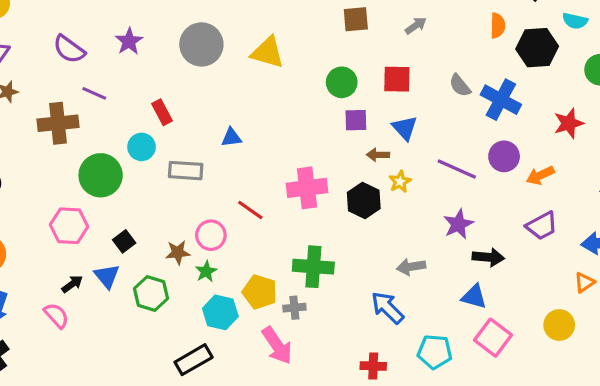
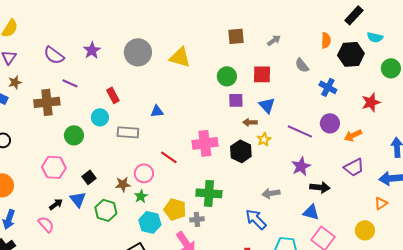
gray semicircle: (460, 85) -> (302, 65), moved
blue cross: (501, 100) -> (328, 87), size x0.7
green circle: (101, 175) -> (74, 135), size x0.7

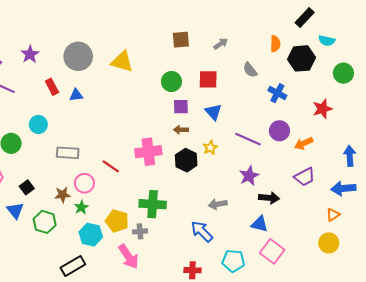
red rectangle: (113, 95) -> (52, 87), moved
blue triangle: (157, 111) -> (76, 95), moved
brown arrow: (250, 122) -> (181, 130), moved
gray rectangle: (128, 132) -> (68, 153), moved
yellow circle: (365, 230) -> (329, 243), moved

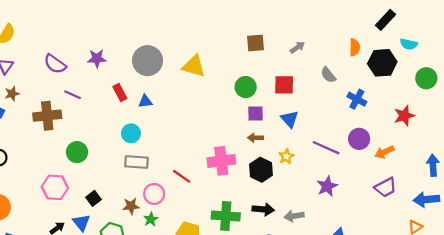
purple star: (30, 54) -> (97, 58), turned 30
cyan circle: (38, 124) -> (131, 133), moved
black arrow: (269, 198) -> (263, 209), moved

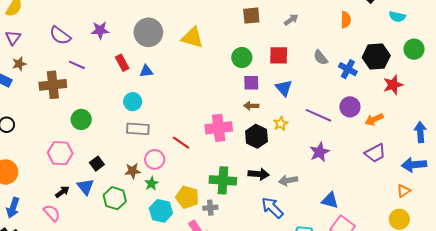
black hexagon: (382, 63) -> (376, 56), moved
gray semicircle: (328, 75) -> (321, 58), moved

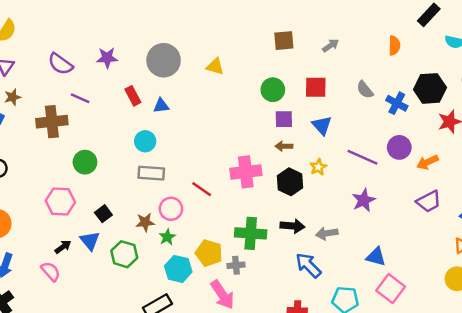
yellow triangle: (192, 38) -> (215, 66), size x0.7

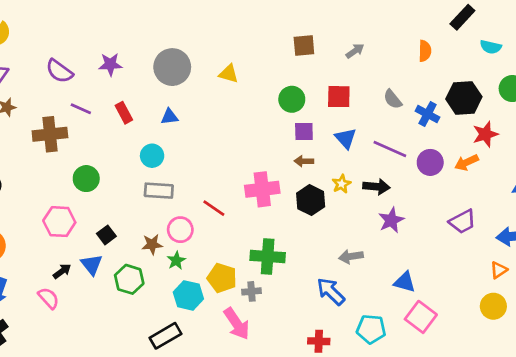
red rectangle: (133, 96) -> (124, 113), moved
purple line: (362, 157) -> (390, 149), moved
orange arrow: (427, 162) -> (466, 162), moved
black arrow: (292, 226) -> (376, 187), moved

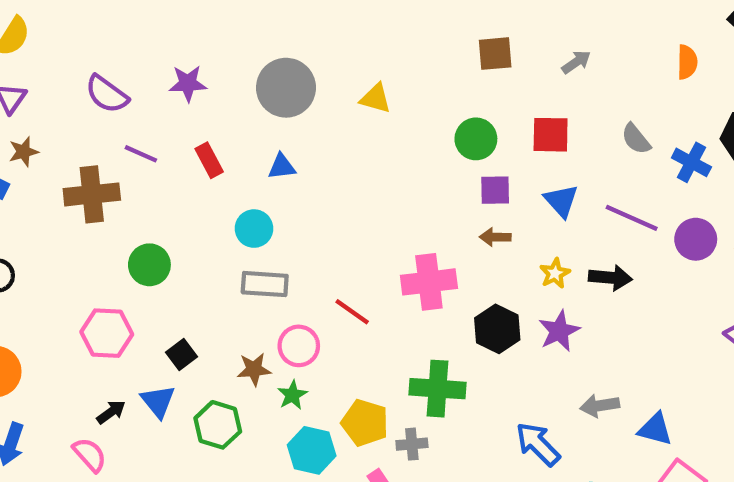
black hexagon: (311, 200) -> (497, 329), moved
purple star: (391, 220) -> (559, 331), moved
gray arrow: (351, 256) -> (600, 406), moved

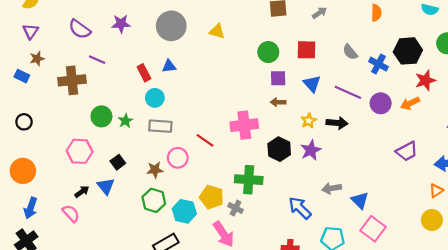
red rectangle: (209, 160) -> (144, 73), moved
green star: (292, 395) -> (125, 121), moved
green hexagon: (218, 425) -> (154, 200), moved
blue triangle: (655, 429) -> (360, 200), turned 30
gray cross: (412, 444) -> (236, 208), turned 32

